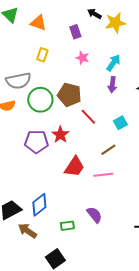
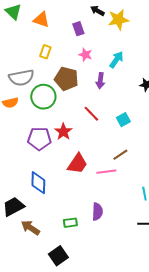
purple arrow: (112, 85) -> (100, 81), moved
brown pentagon: (69, 95) -> (66, 79), moved
brown line: (108, 150) -> (120, 155), moved
blue diamond: (39, 205) -> (38, 183), moved, turned -50
purple semicircle: (94, 215) -> (97, 212), turned 42

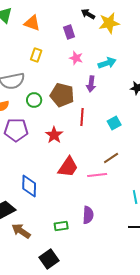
cyan arrow: (116, 60) -> (107, 63), turned 36
brown pentagon: (66, 79) -> (62, 95), moved
green circle: (43, 97) -> (34, 100), size x0.6
red line: (91, 114) -> (82, 117), turned 48
purple pentagon: (39, 139) -> (16, 130), moved

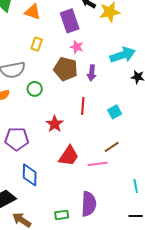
purple rectangle: (69, 32) -> (70, 21), size x1.6
cyan arrow: (107, 63) -> (123, 55), moved, size x1.4
brown pentagon: (62, 95) -> (66, 69), moved
purple pentagon: (16, 130) -> (17, 139), moved
purple semicircle: (88, 215) -> (89, 204), size x1.4

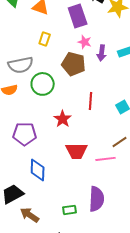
purple arrow: (92, 73) -> (102, 53), moved
green circle: (35, 89) -> (43, 84), size x1.5
red trapezoid: (69, 156) -> (77, 151), turned 55

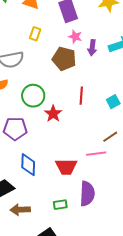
green circle: (43, 84) -> (33, 96), moved
red trapezoid: (77, 151) -> (66, 167), moved
brown arrow: (30, 215) -> (20, 210), turned -36

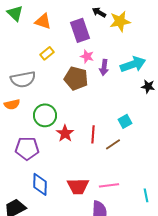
yellow rectangle: (35, 34) -> (47, 53), turned 32
red line: (81, 96) -> (93, 134), moved
brown line: (110, 137) -> (113, 144), moved
pink line: (96, 154) -> (109, 185), moved

